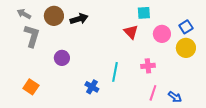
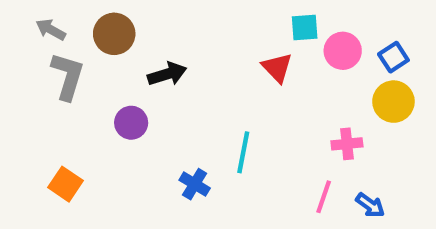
black arrow: (79, 19) -> (167, 74), moved
pink circle: (162, 34) -> (343, 51), moved
pink cross: (148, 66) -> (347, 144), moved

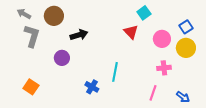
cyan square: (305, 27) -> (144, 13), turned -32
pink circle: (343, 51) -> (162, 39), moved
blue arrow: (370, 205) -> (183, 97), moved

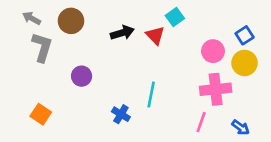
cyan square: (144, 13) -> (175, 17), moved
red triangle: (131, 32) -> (155, 35), moved
black arrow: (79, 35) -> (122, 33), moved
pink cross: (164, 68) -> (216, 89), size x1.6

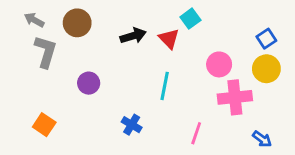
pink circle: (213, 51) -> (219, 64), moved
cyan line: (151, 95) -> (165, 86), moved
pink line: (201, 122) -> (196, 133), moved

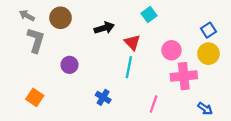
red triangle: (169, 39) -> (132, 42), moved

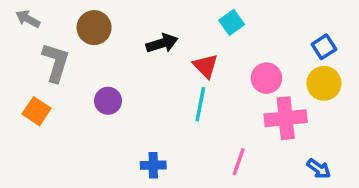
gray arrow: (27, 16) -> (28, 19), moved
orange square: (35, 97) -> (37, 111), moved
blue cross: (103, 97) -> (153, 165), moved, turned -32

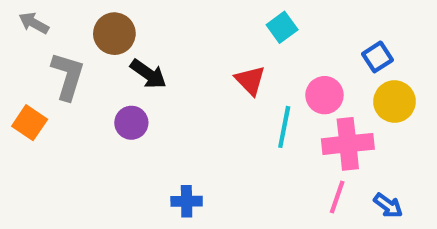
black arrow: (162, 43) -> (148, 74), moved, turned 52
blue square: (324, 47) -> (378, 57), moved
cyan line: (200, 104) -> (284, 127), moved
orange square: (37, 111) -> (30, 123), moved
pink line: (239, 162) -> (337, 197), moved

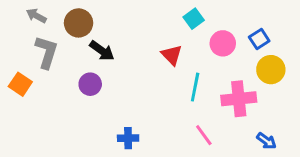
gray arrow: (34, 23) -> (36, 16), moved
pink circle: (324, 95) -> (223, 43), moved
pink line: (337, 197) -> (204, 135), moved, turned -55

